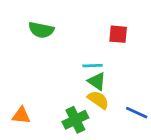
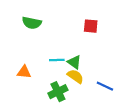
cyan line: (92, 66) -> (57, 60), moved
orange triangle: (21, 115) -> (24, 72), moved

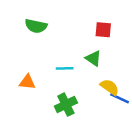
green triangle: (74, 62) -> (93, 58), moved
yellow semicircle: (75, 76) -> (110, 87), moved

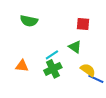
cyan line: (65, 68) -> (52, 55), turned -32
green cross: (66, 105) -> (53, 69), moved

